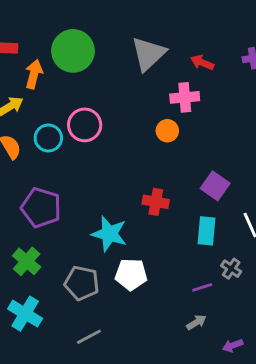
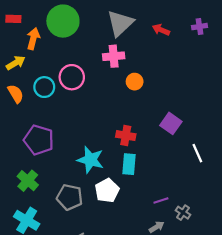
pink cross: (185, 97) -> (114, 56), moved
cyan rectangle: (207, 231) -> (129, 164), moved
gray cross: (231, 269) -> (183, 213), moved
white pentagon: (131, 274) -> (107, 191), turned -30

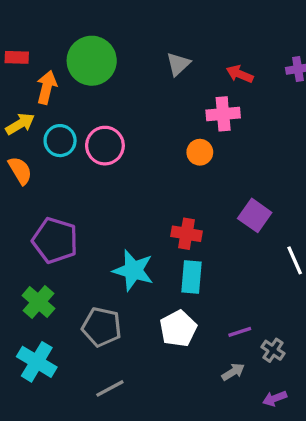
gray triangle: (120, 23) -> (178, 64), size x0.6
pink cross: (114, 56) -> (223, 114), moved
cyan circle: (44, 87) -> (60, 141), moved
white pentagon: (107, 191) -> (178, 329), moved

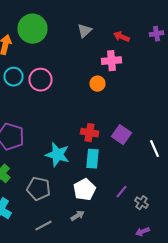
purple square: (255, 215) -> (122, 135), moved
purple line: (240, 332) -> (122, 192), turned -32
gray arrow: (233, 372) -> (78, 216), moved

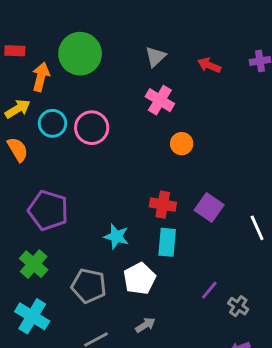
pink cross: (112, 61) -> (160, 100), moved, turned 36
orange circle: (98, 84) -> (182, 144), moved
cyan star: (58, 155) -> (116, 237), size x0.7
white pentagon: (84, 190) -> (140, 279), moved

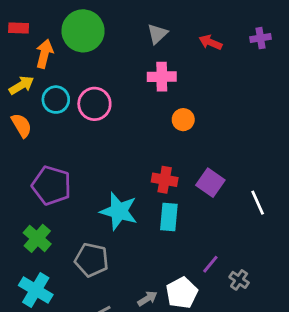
pink cross: (160, 100) -> (162, 77), turned -32
cyan star: (116, 237) -> (119, 211), size x1.5
white pentagon: (140, 279) -> (182, 293), moved

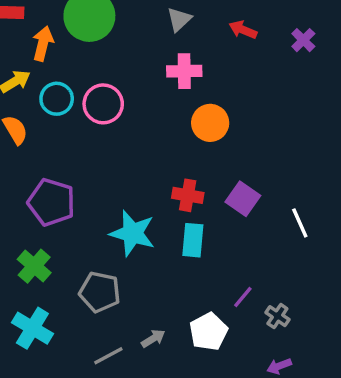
purple cross: (260, 38) -> (303, 40), moved, turned -36
orange circle: (183, 120) -> (210, 123), size x1.4
gray arrow: (147, 299) -> (153, 339), moved

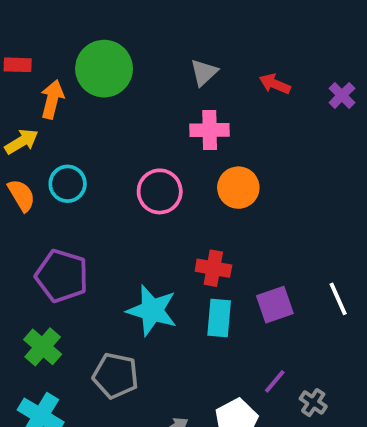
cyan circle: (57, 99) -> (68, 184), moved
pink circle: (103, 104) -> (160, 191), moved
purple square: (243, 199) -> (275, 305), moved, turned 36

